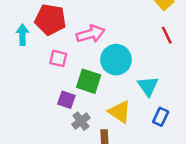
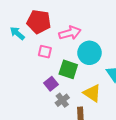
cyan arrow: (23, 35) -> (17, 33), turned -49
purple square: (66, 100) -> (51, 84), turned 32

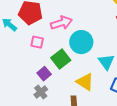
green square: (68, 69) -> (61, 59), turned 36
gray cross: (62, 100) -> (41, 92), moved

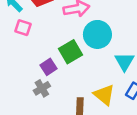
pink square: (37, 42) -> (23, 28), moved
yellow triangle: (85, 82) -> (104, 95), moved

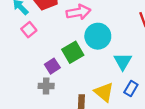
pink square: (23, 28) -> (29, 30), turned 32
gray cross: (42, 88) -> (46, 86), turned 32

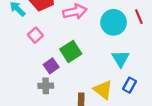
pink square: (29, 30) -> (35, 35), moved
cyan circle: (98, 36) -> (114, 22), moved

